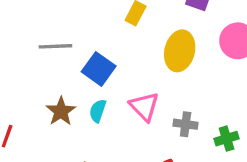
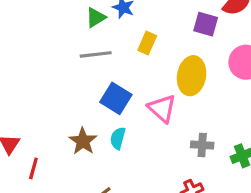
gray line: (55, 46) -> (96, 54), moved
pink triangle: (144, 106) -> (162, 108), moved

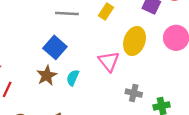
blue square: (116, 98) -> (55, 47), moved

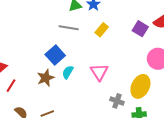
yellow ellipse: (135, 41) -> (140, 86), moved
cyan semicircle: (73, 78) -> (68, 72), moved

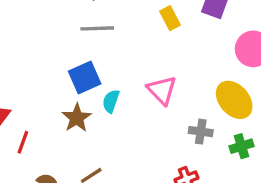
yellow rectangle: (102, 30) -> (170, 18), moved, turned -56
blue square: (55, 55) -> (85, 77), turned 30
yellow ellipse: (140, 86) -> (234, 100), turned -55

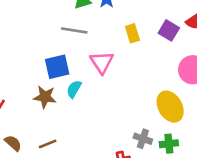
pink triangle: (162, 90) -> (102, 62), moved
brown star: (77, 118) -> (45, 97), turned 30
gray cross: (201, 132) -> (143, 139), moved

